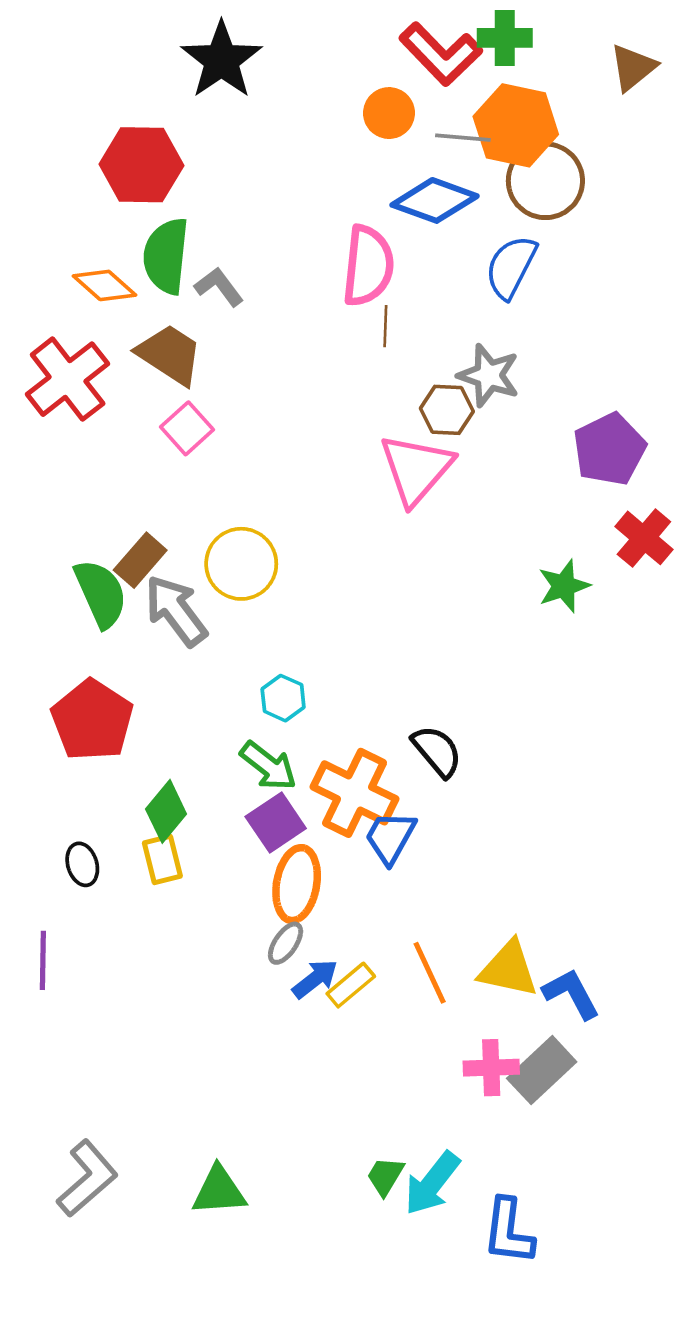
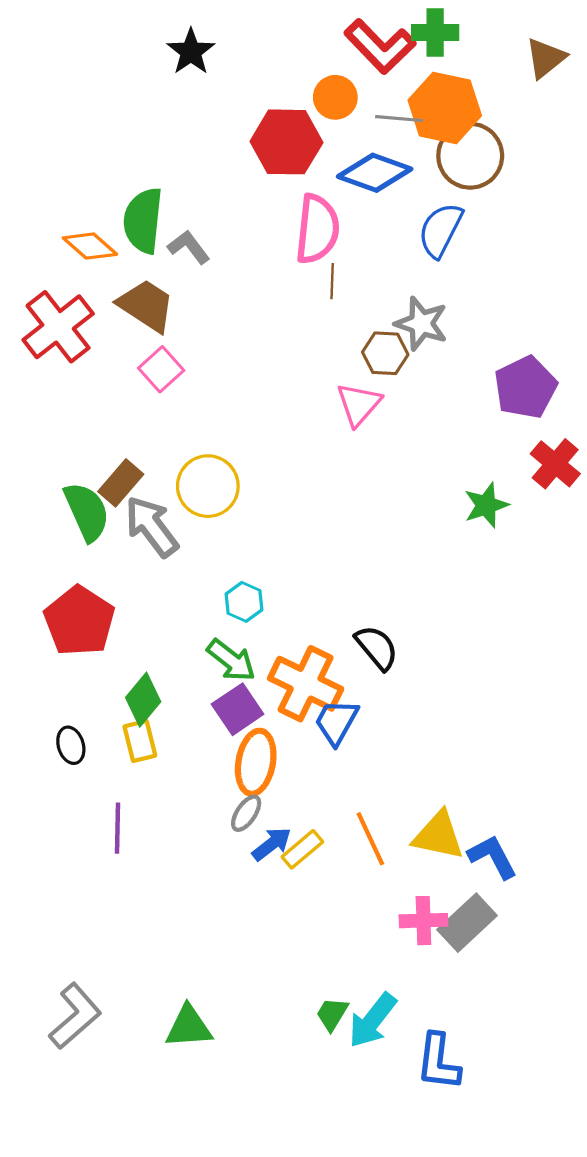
black star: (221, 60) -> (191, 52), size x0.7
red hexagon: (141, 165) -> (286, 142), moved
pink triangle: (416, 469) -> (359, 404), size x0.7
purple line: (43, 960) -> (118, 828), moved

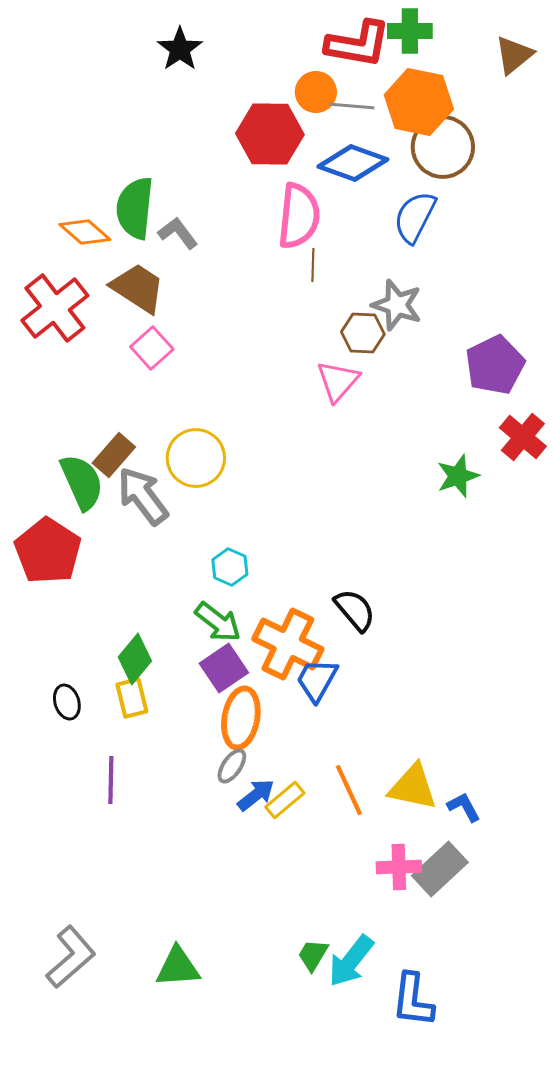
red L-shape: (380, 46) -> (358, 44), turned -36
gray line: (399, 119) -> (352, 106), moved
red pentagon: (79, 621) -> (48, 551), moved
blue L-shape: (493, 857) -> (464, 807), size x0.7

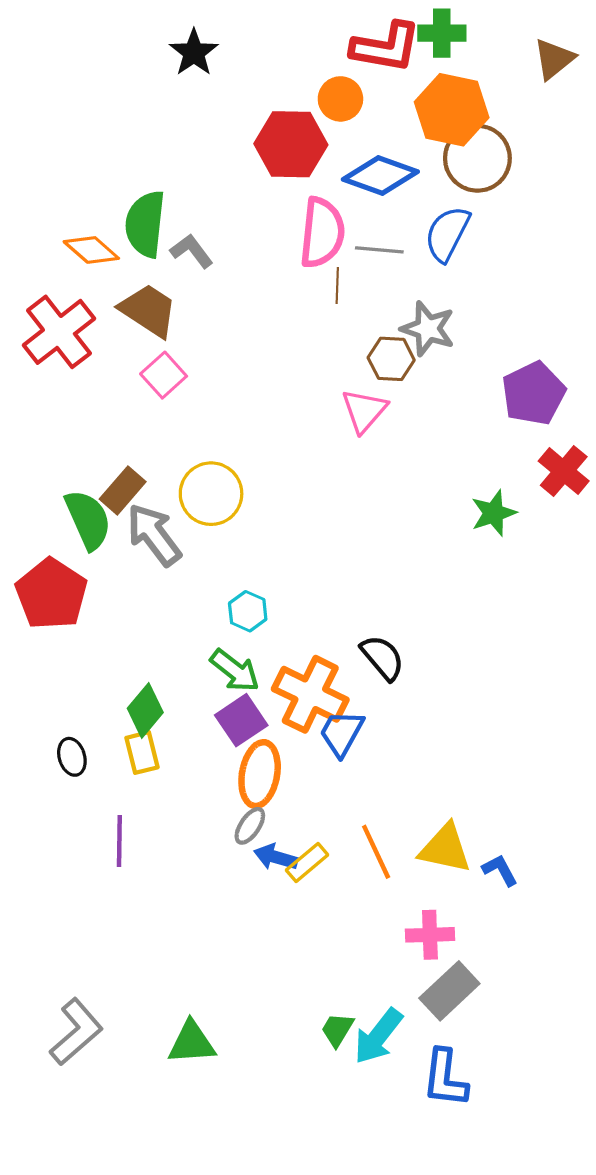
gray line: (352, 106) -> (379, 250), moved
blue arrow: (256, 795) -> (276, 857), turned -126
gray rectangle: (440, 869) -> (449, 991), moved

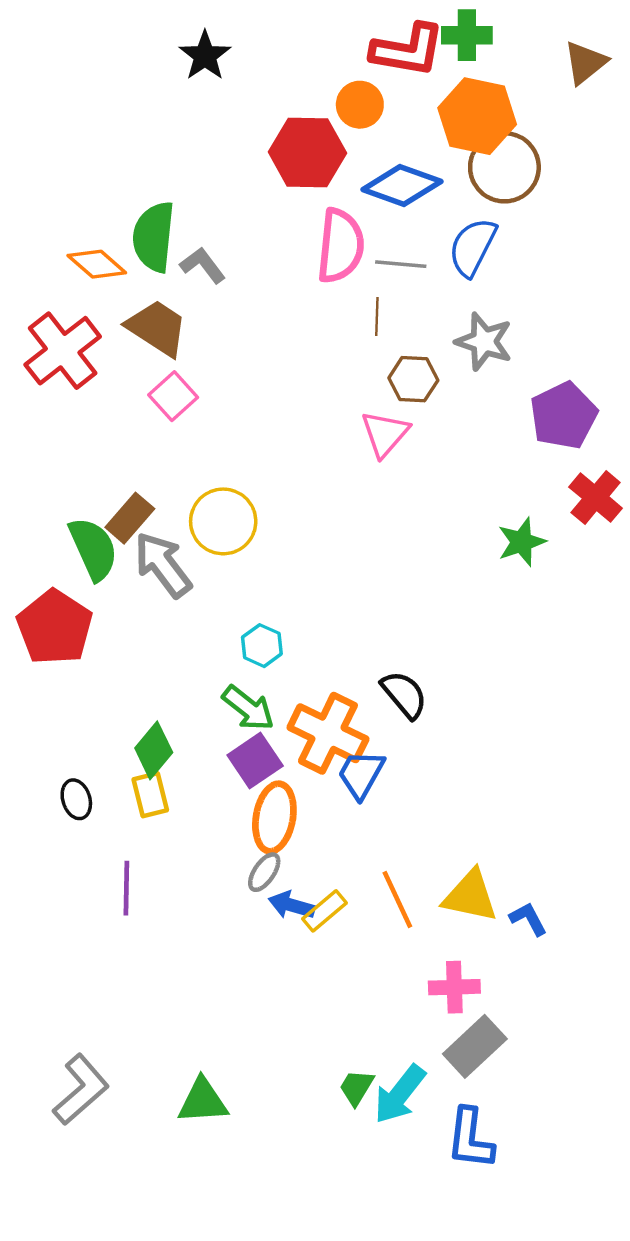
brown line: (337, 286) -> (377, 316), moved
gray star: (428, 329) -> (484, 342), moved

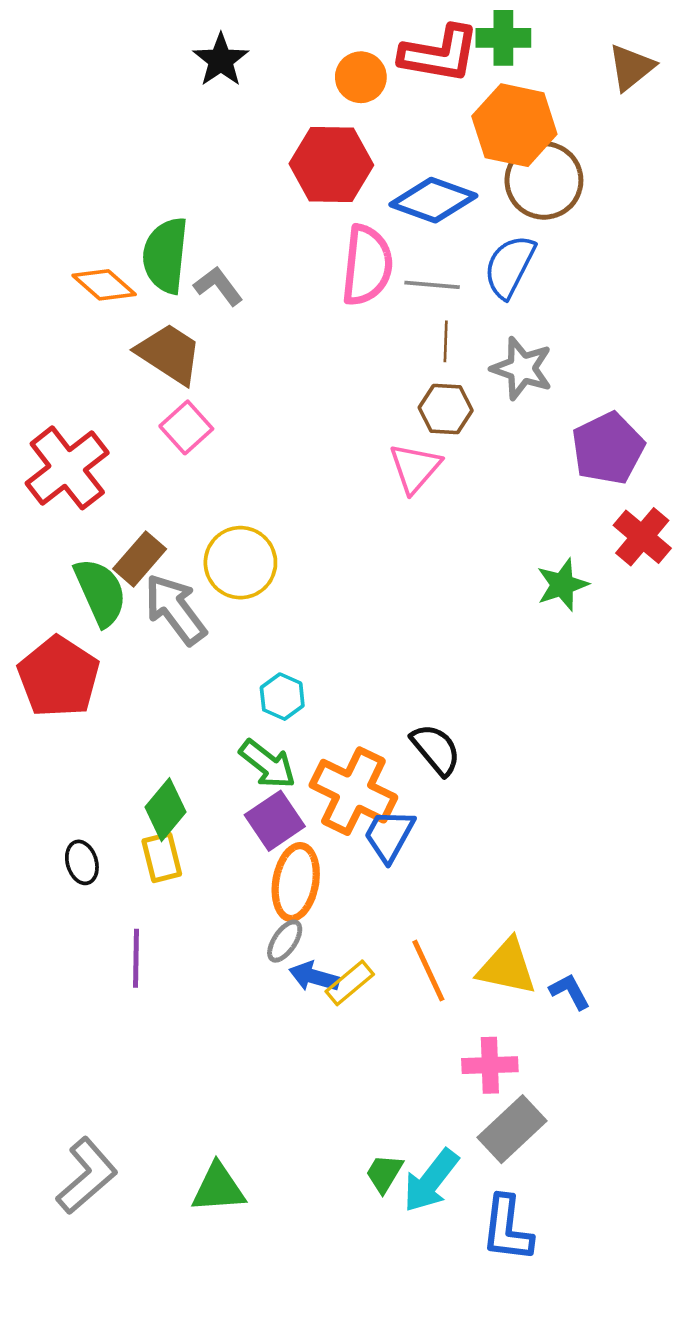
orange circle: (360, 105) -> (361, 77), moved
brown line: (377, 316) -> (446, 341), moved
red cross: (63, 351) -> (67, 468), moved

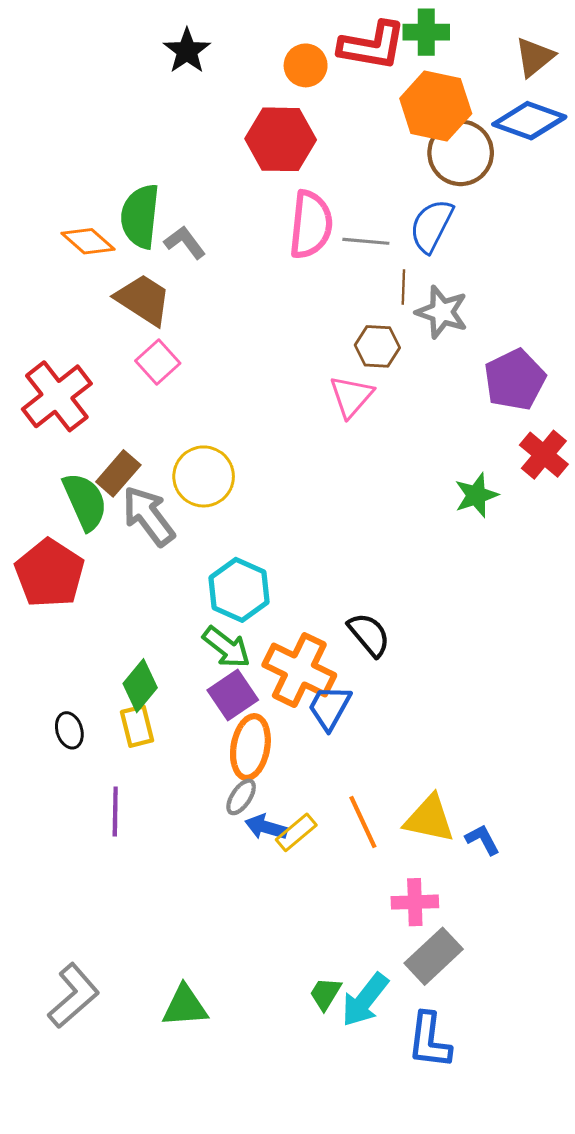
blue diamond: (433, 200) -> (529, 121), moved
brown line: (446, 341) -> (403, 287), moved
cyan hexagon: (282, 697) -> (239, 590), size x1.6

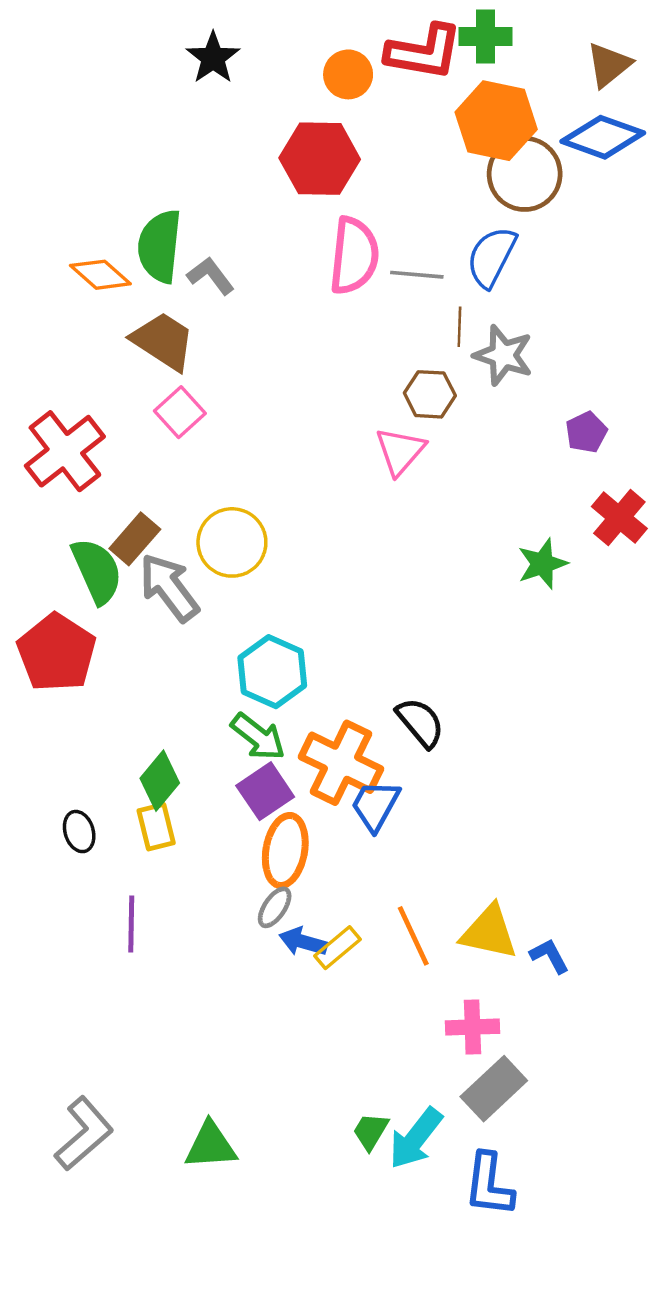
purple pentagon: (515, 380) -> (586, 432), size x0.6

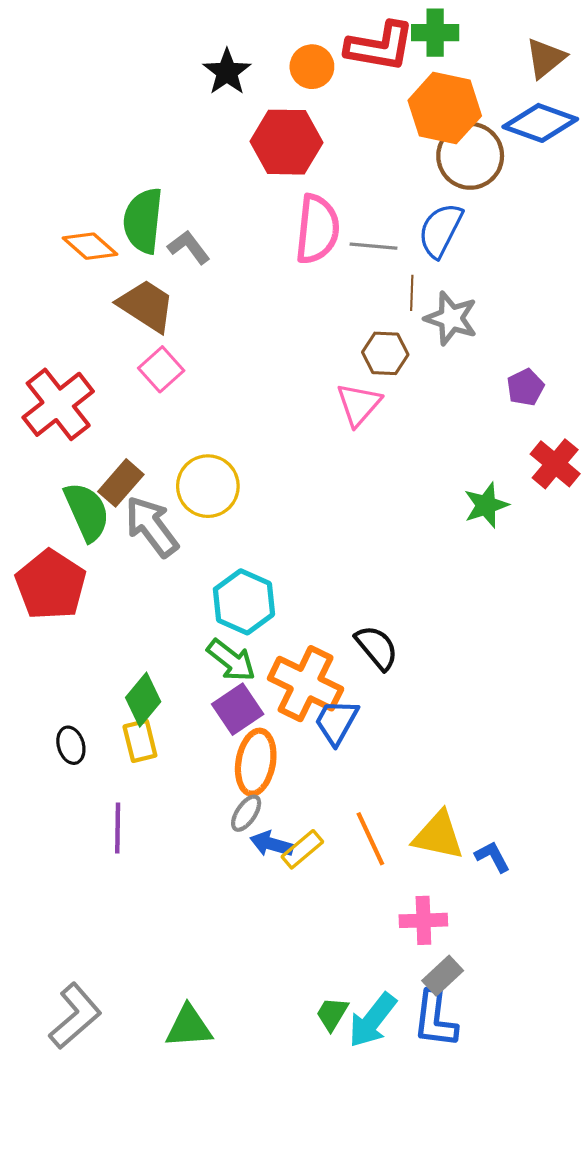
black star: (213, 58) -> (227, 72), moved
gray rectangle: (494, 1089) -> (443, 976), size x0.7
blue L-shape: (489, 1185) -> (435, 1019), moved

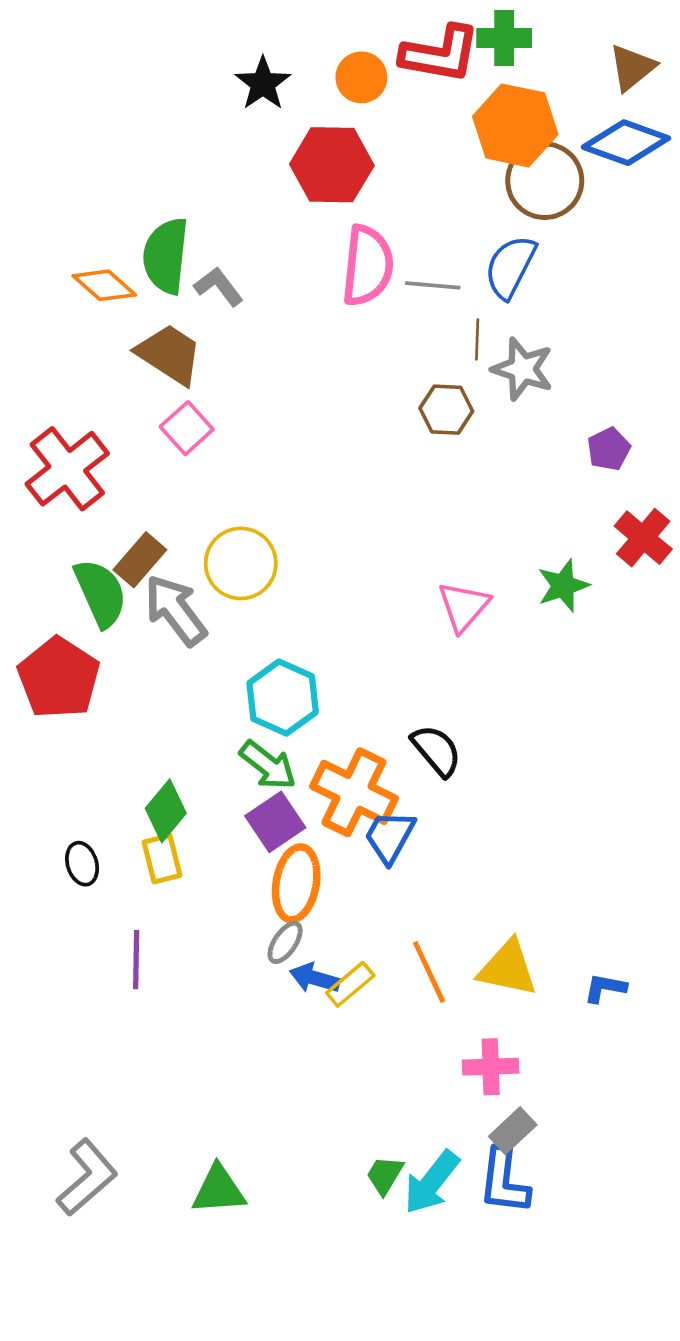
pink triangle: (359, 404) -> (464, 607), moved
blue L-shape: (492, 857) -> (605, 988), moved, turned -51

